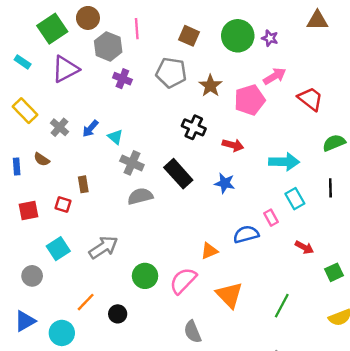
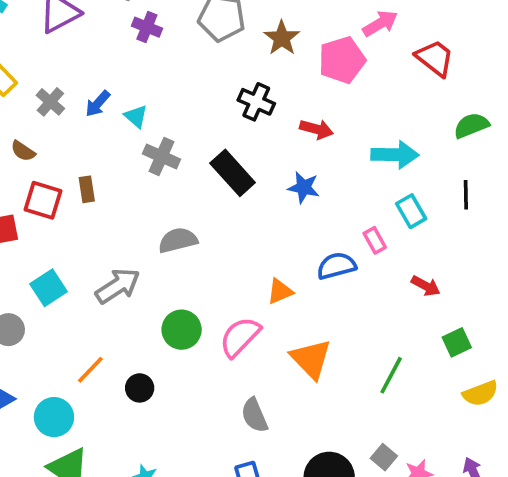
gray semicircle: (140, 196) -> (178, 240), moved
red square: (63, 205) -> (43, 200), moved, size x1.5
green square: (334, 272) -> (457, 342), moved

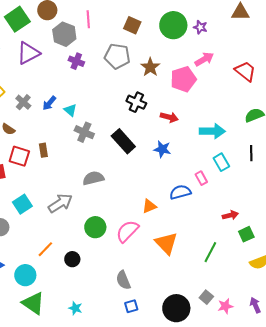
red trapezoid: (435, 58) -> (245, 71), moved
red arrow: (426, 286) -> (230, 215), moved, turned -42
gray semicircle: (254, 415) -> (123, 280), moved

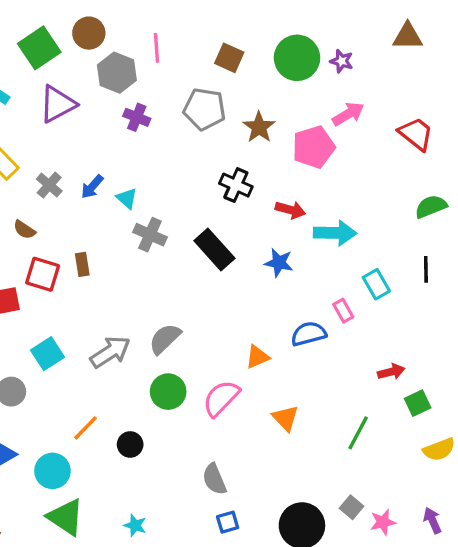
cyan arrow: (212, 131) -> (335, 233), moved
gray semicircle: (93, 178) -> (165, 339), moved, turned -30
orange triangle: (166, 243) -> (285, 418), size x0.7

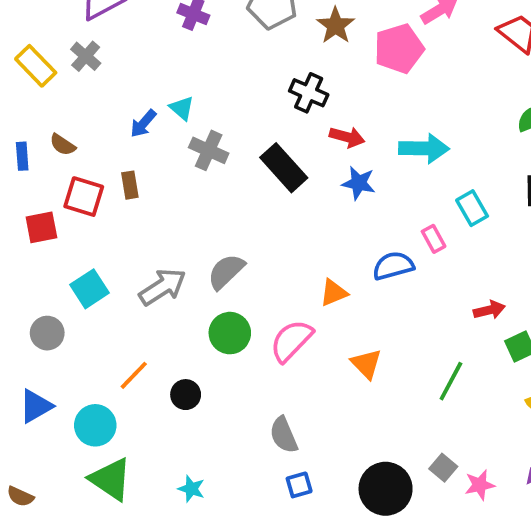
gray cross: (49, 185) -> (86, 56), moved
blue arrow: (92, 187) -> (143, 124), moved
red arrow: (290, 210) -> (347, 137), moved

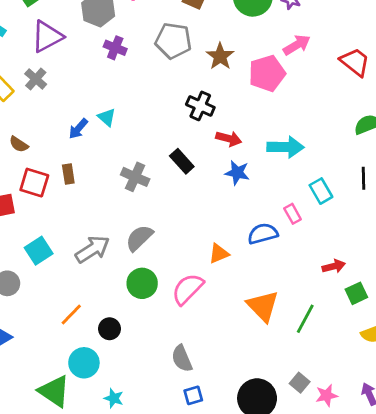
gray cross: (209, 150) -> (135, 177), moved
black rectangle: (284, 168) -> (182, 161), size x0.7
orange triangle: (366, 364) -> (263, 306), moved, size x1.4
cyan circle: (95, 425) -> (84, 363), moved

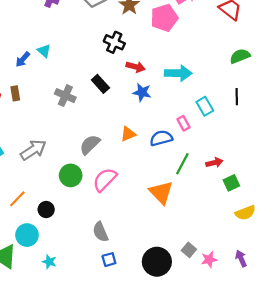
gray semicircle: (139, 238) -> (90, 145), moved
orange triangle: (219, 254) -> (128, 134), moved
green line: (305, 319) -> (182, 164), moved

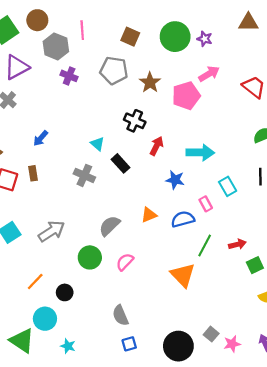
cyan triangle: (44, 51) -> (97, 144), moved
red arrow: (136, 67) -> (157, 146), turned -78
blue star: (142, 92) -> (175, 180), moved
pink semicircle: (105, 180) -> (125, 262), size x0.7

